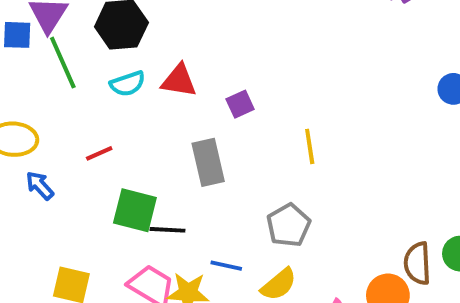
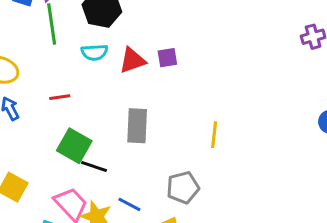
red triangle: (179, 81) -> (132, 60), turned -44
purple square: (240, 104) -> (167, 58), moved

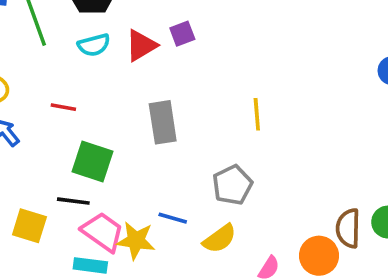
red line: (60, 97) -> (63, 107), turned 30
black line: (94, 167) -> (73, 201), moved

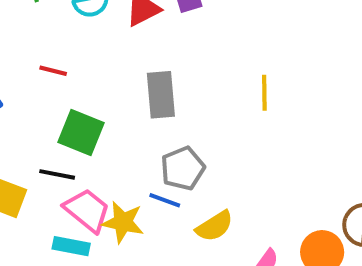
gray pentagon: (232, 185) -> (183, 168), moved

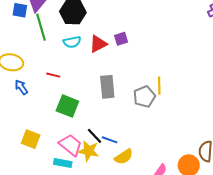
gray pentagon: (183, 168) -> (144, 97), moved
black line: (57, 174) -> (95, 136), moved, turned 36
yellow semicircle: (215, 226) -> (124, 157), moved

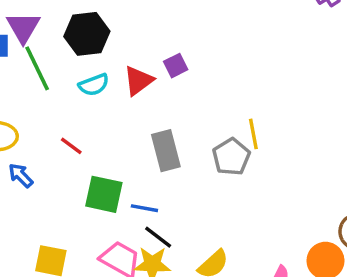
red line: (53, 75) -> (71, 146), turned 32
blue line: (110, 140) -> (144, 208), moved

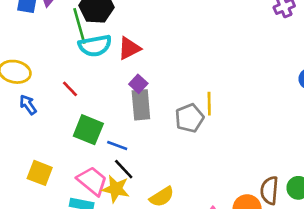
purple square: (176, 66) -> (138, 84), moved, turned -30
green line: (37, 68) -> (79, 26), moved
cyan semicircle: (94, 85) -> (95, 46), size x1.4

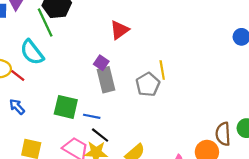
cyan semicircle: (95, 46) -> (32, 52), moved, turned 72
red triangle: (129, 48) -> (119, 30), moved
red line: (70, 89) -> (18, 76), moved
blue arrow: (28, 105) -> (17, 107), moved

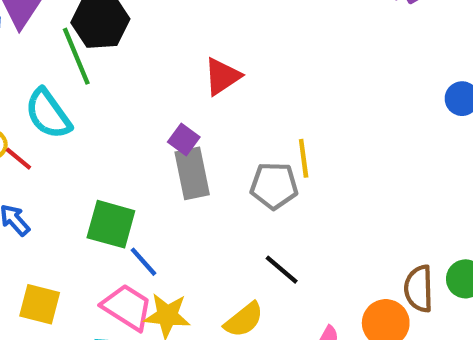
gray pentagon: (148, 84) -> (274, 186), turned 30
blue line: (92, 116) -> (144, 262), moved, turned 35
black line: (100, 135) -> (282, 270), moved

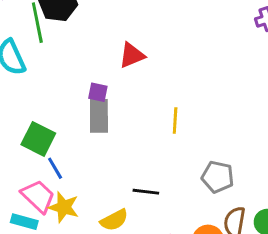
purple square: (184, 140) -> (98, 92), turned -36
gray pentagon: (274, 186) -> (218, 177), moved
black line: (282, 270) -> (146, 192), turned -45

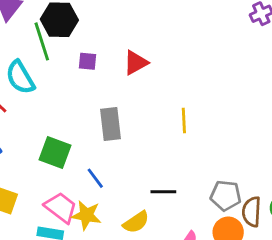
purple square: (98, 92) -> (88, 61), moved
blue line: (55, 168) -> (95, 178), moved
gray pentagon: (218, 177) -> (226, 196), moved

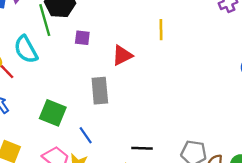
red triangle: (136, 63) -> (122, 55), moved
yellow line: (184, 120) -> (161, 30), moved

